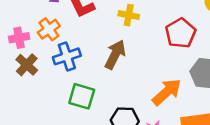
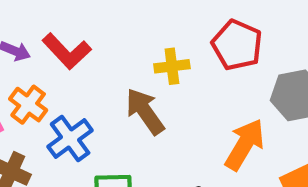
yellow cross: (129, 15) -> (172, 66), moved
brown arrow: (115, 55) -> (145, 111), turned -44

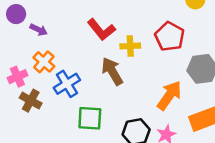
red L-shape: (67, 51) -> (101, 30), moved

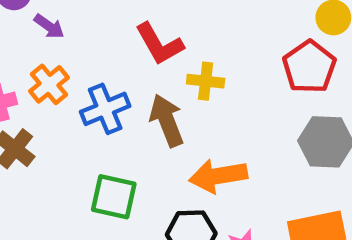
red pentagon: (170, 37) -> (309, 67), moved
blue cross: (67, 84) -> (105, 109), moved
orange arrow: (169, 95) -> (218, 176), moved, turned -144

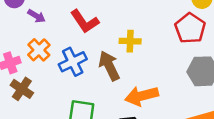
red L-shape: (159, 44) -> (85, 21), moved

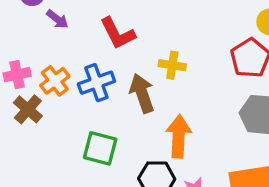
orange cross: (39, 50) -> (55, 81), moved
orange arrow: (142, 96) -> (179, 136), turned 100

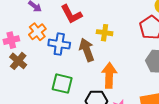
orange cross: (55, 81) -> (37, 32), moved
blue cross: (96, 83) -> (59, 44), turned 30

